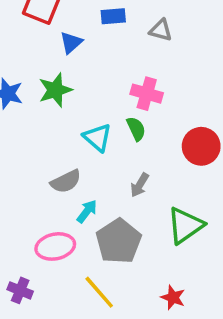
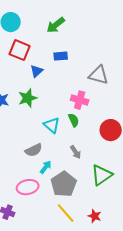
gray triangle: (161, 30) -> (99, 75), moved, size x1.5
gray arrow: (140, 185) -> (76, 152), turned -64
yellow line: (99, 292) -> (66, 213), moved

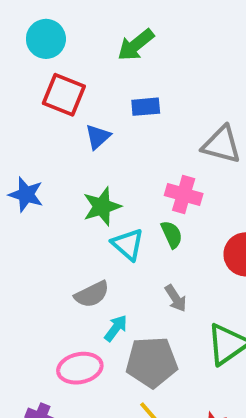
green star: (28, 98) -> (102, 206), moved
gray pentagon: (64, 184) -> (152, 362), turned 30

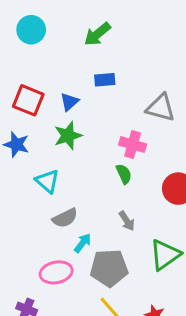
red square: (64, 95) -> (28, 100), moved
green star: (102, 206) -> (68, 136), moved
cyan triangle: (128, 244) -> (47, 181), moved

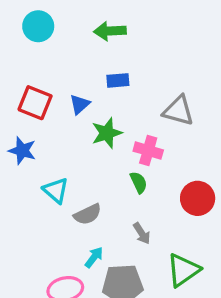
green arrow: (97, 34) -> (110, 31), turned 36
green star: (68, 136) -> (107, 133), moved
gray semicircle: (65, 218) -> (88, 214), moved

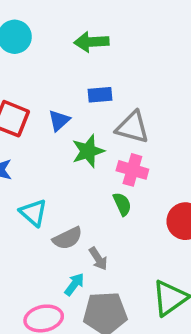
gray triangle: (178, 111) -> (132, 127), moved
gray arrow: (142, 233) -> (98, 259), moved

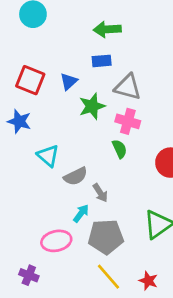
green arrow: (91, 42) -> (107, 29), moved

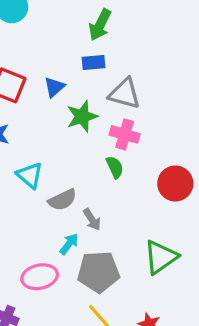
green arrow: (107, 29) -> (100, 25), turned -60

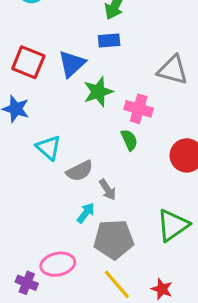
blue triangle: (54, 87) -> (72, 64), size x1.4
gray triangle: (125, 94) -> (173, 70), moved
pink ellipse: (40, 277) -> (58, 264), moved

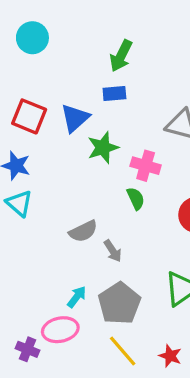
cyan triangle: (48, 148) -> (19, 203), moved
cyan arrow: (86, 213) -> (77, 297), moved
gray pentagon: (114, 239) -> (119, 303), turned -30

